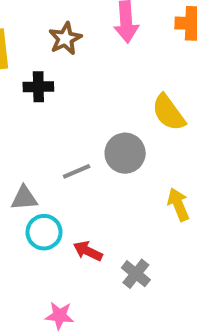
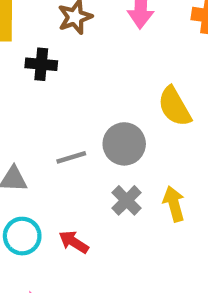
cyan circle: (44, 232) -> (22, 236), moved
gray cross: (136, 274) -> (127, 200), moved

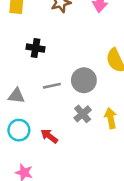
black cross: (41, 64) -> (36, 48), moved

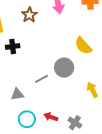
black cross: (36, 48) -> (13, 47), moved
gray cross: (83, 114) -> (75, 123), moved

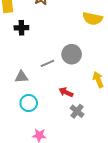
yellow semicircle: (83, 46) -> (93, 19), moved, turned -42
red arrow: (51, 117) -> (66, 92), moved

